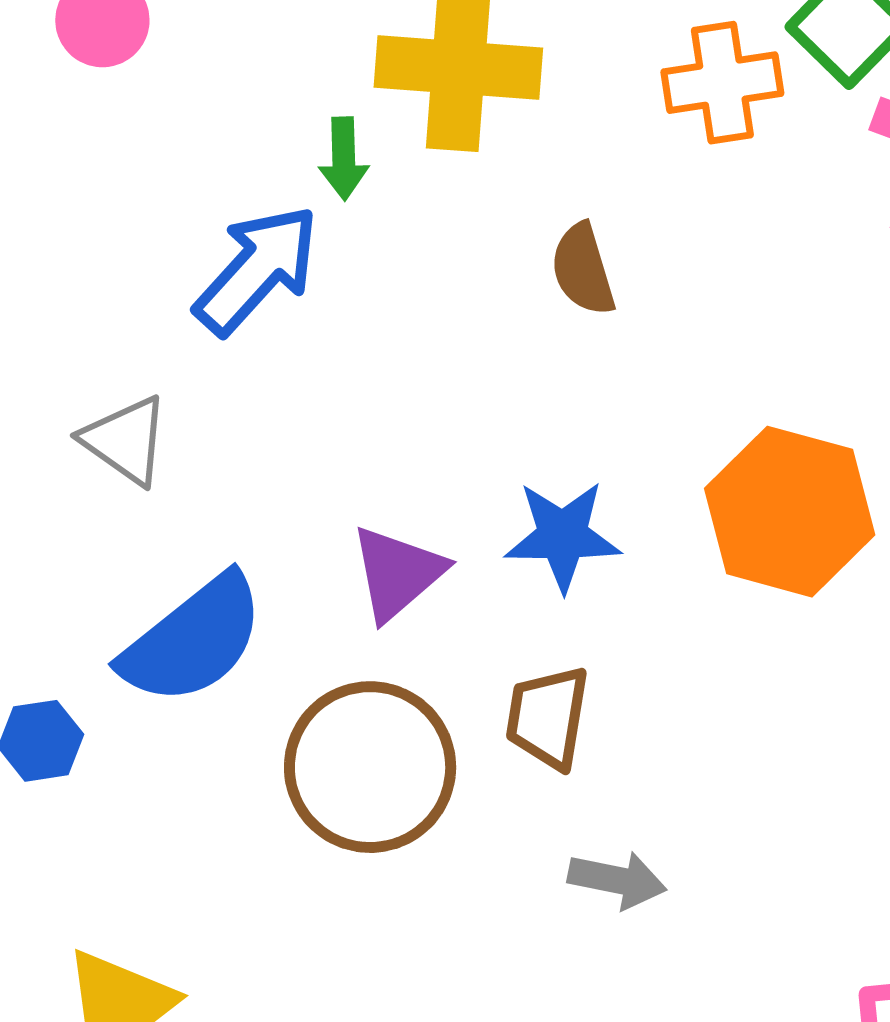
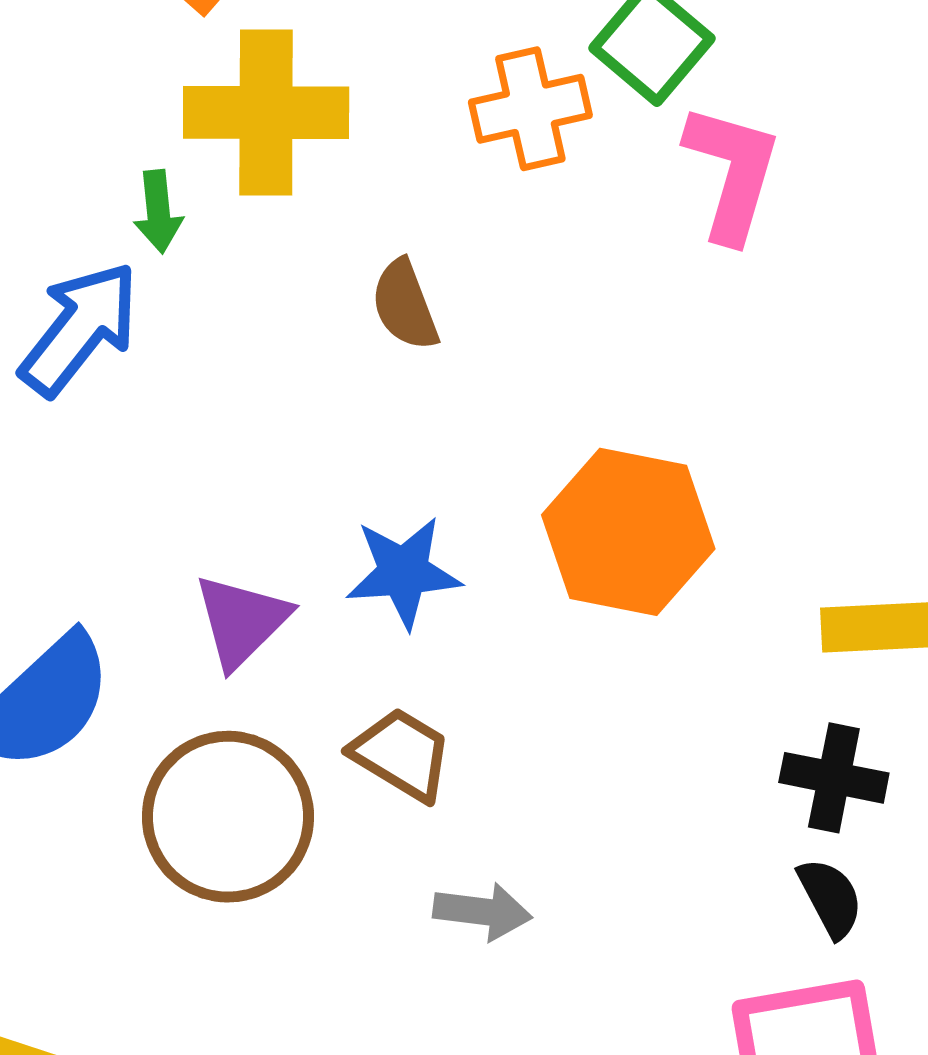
brown trapezoid: (548, 717) -> (402, 754), turned 116

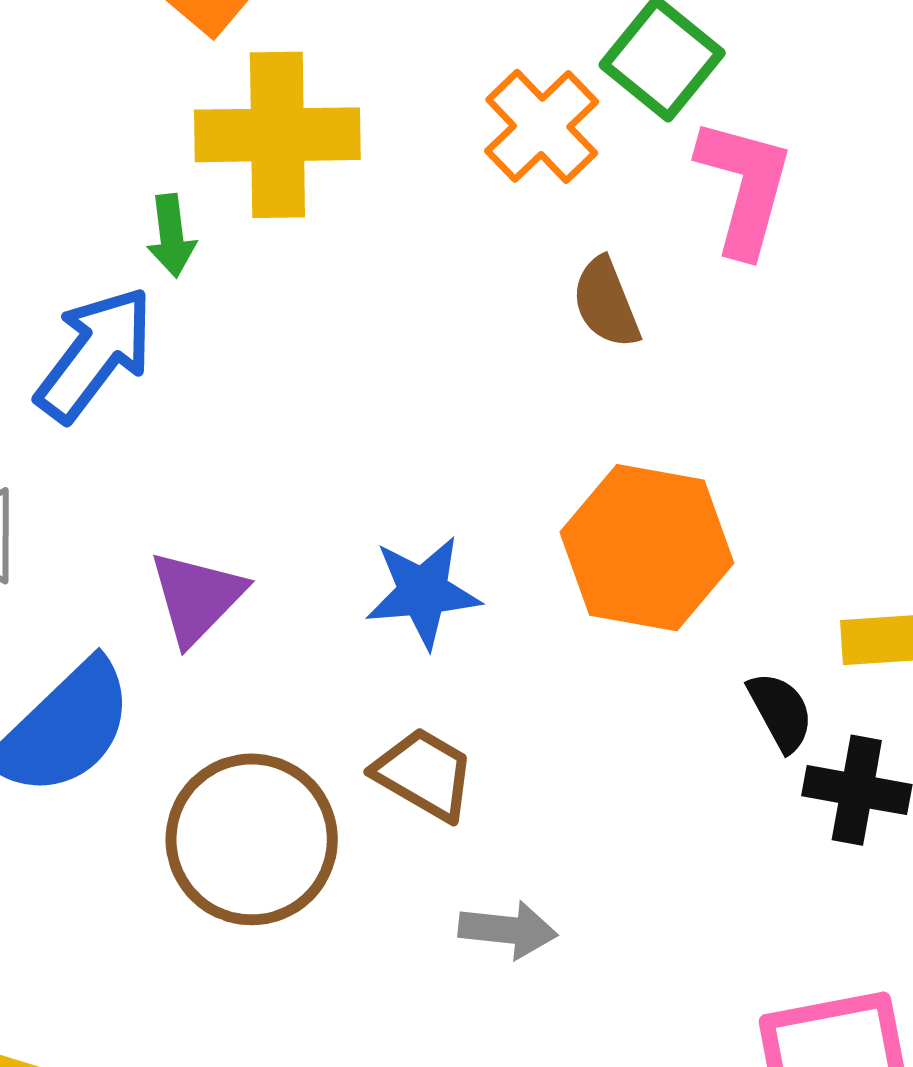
orange cross: (530, 109) -> (542, 126), turned -30
brown semicircle: (405, 305) -> (606, 303), moved
purple triangle: (242, 621) -> (197, 597), moved
black semicircle: (830, 898) -> (780, 711), moved

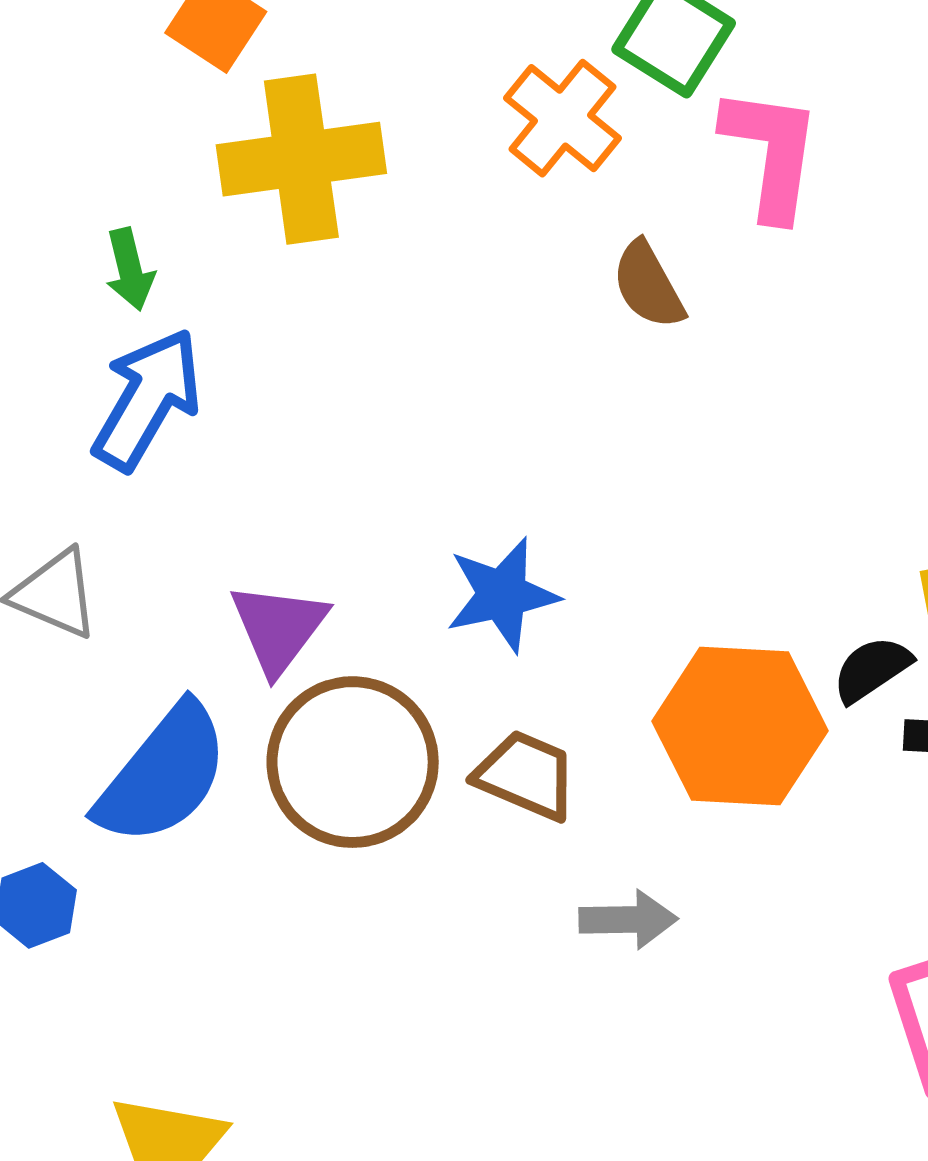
green arrow: (171, 236) -> (130, 269), moved
orange hexagon: (647, 548) -> (740, 726), moved
black semicircle: (780, 711) -> (872, 669), turned -88
brown circle: (252, 839) -> (353, 762), moved

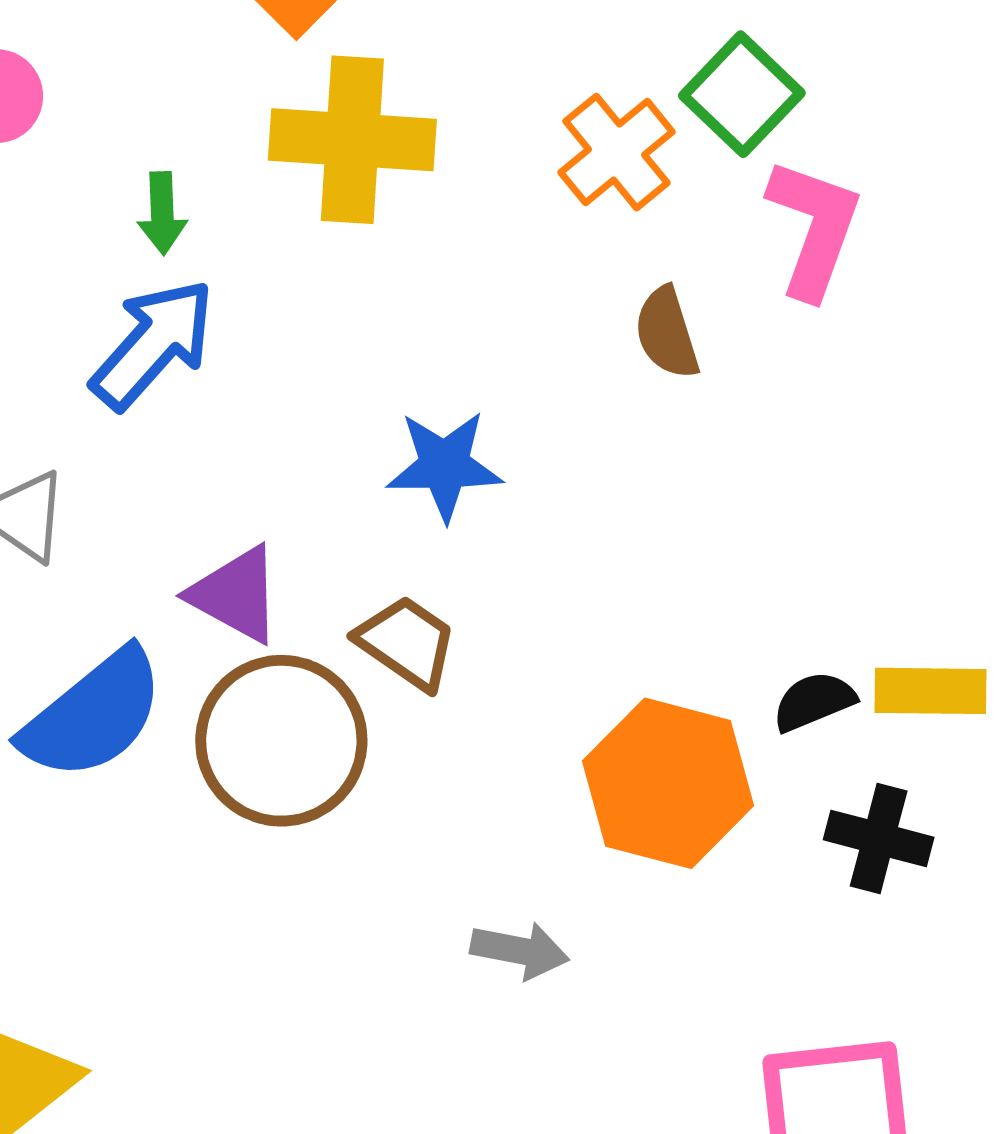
blue star: (502, 595) -> (445, 466), moved
purple triangle: (278, 628) -> (236, 594), turned -50
black semicircle: (872, 669) -> (814, 701), moved
brown trapezoid: (526, 775) -> (407, 643), moved

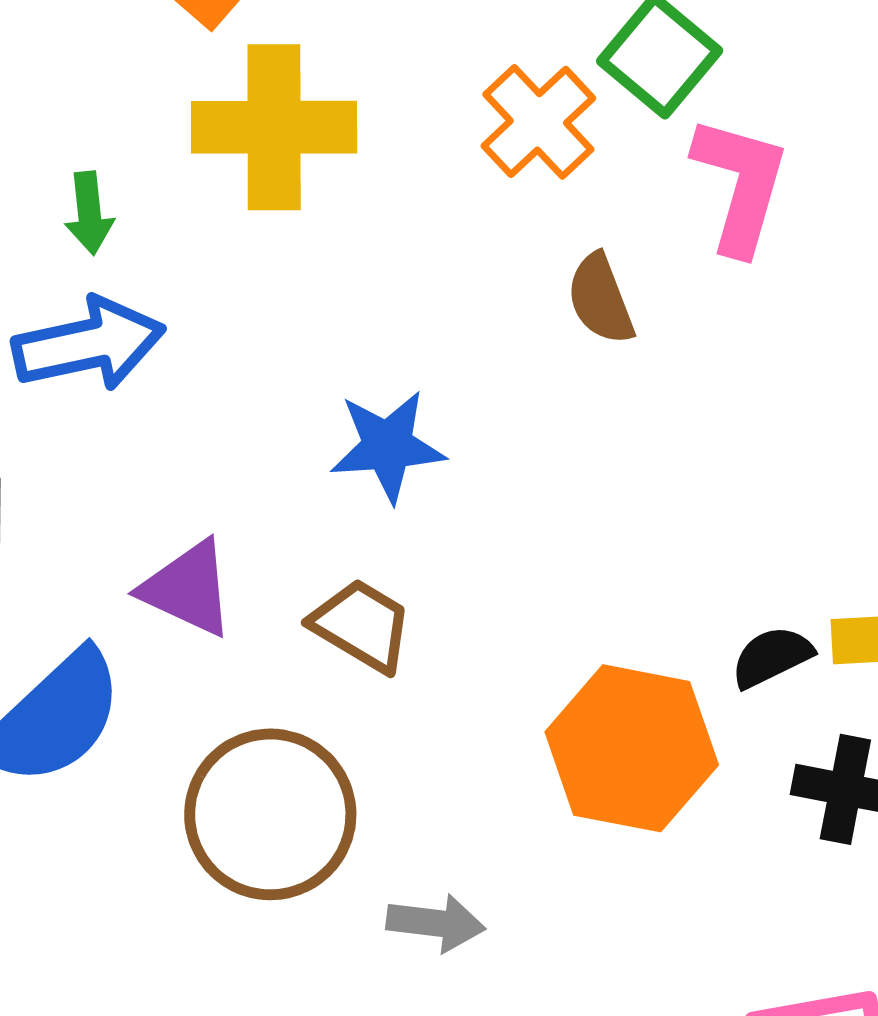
blue arrow: (153, 344) -> (89, 344), turned 40
brown circle: (281, 741) -> (270, 814), moved
gray arrow: (520, 950) -> (436, 923), moved

